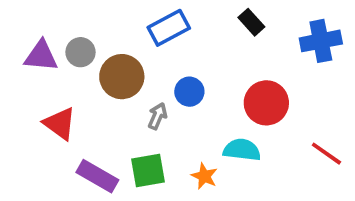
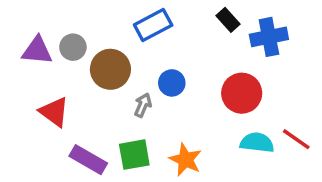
blue cross: (321, 41) -> (269, 37), moved
cyan semicircle: (242, 150) -> (257, 143), moved
orange star: (204, 176) -> (185, 160), size x1.4

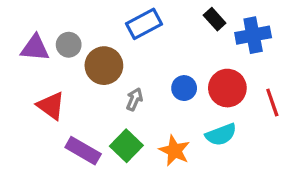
blue circle: (172, 83) -> (184, 88), moved
red line: (296, 139) -> (272, 102), moved, turned 36
cyan semicircle: (257, 143) -> (221, 135), moved, turned 152
green square: (134, 155) -> (126, 146), turned -36

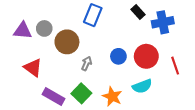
blue rectangle: (144, 24) -> (93, 15), turned -40

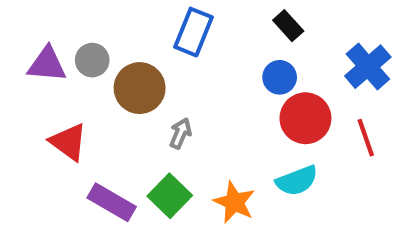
blue cross: (163, 22) -> (368, 67), moved, turned -30
blue circle: (118, 56) -> (280, 77), moved

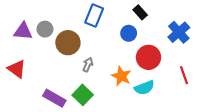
blue circle: (280, 77) -> (129, 33), moved
red line: (366, 138) -> (184, 75), moved
red triangle: (69, 142) -> (17, 69), moved
orange star: (234, 202) -> (121, 76), moved

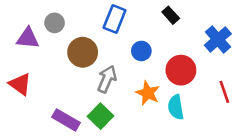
gray circle: (45, 29) -> (55, 23), moved
blue circle: (129, 33) -> (141, 51), moved
gray arrow: (88, 65) -> (107, 79), size x1.5
cyan semicircle: (144, 88) -> (176, 107), turned 102

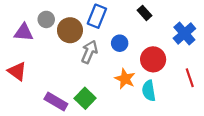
brown circle: (83, 52) -> (70, 30), moved
gray arrow: (107, 79) -> (89, 52), moved

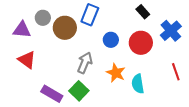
black rectangle: (144, 13) -> (143, 12), moved
gray arrow: (89, 52) -> (85, 63), moved
red circle: (153, 59) -> (141, 43), moved
red triangle: (17, 71) -> (27, 60), moved

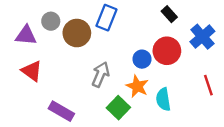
blue circle: (111, 40) -> (142, 59), moved
green square: (79, 91) -> (118, 108), moved

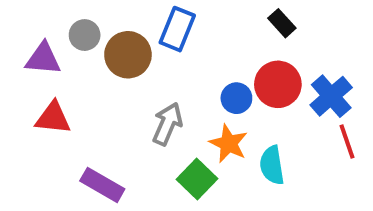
blue cross: (202, 37) -> (331, 96), moved
red triangle: (32, 71) -> (53, 118), turned -30

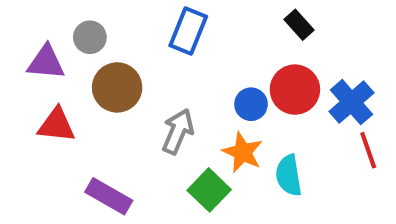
brown circle: (128, 55) -> (117, 87), moved

